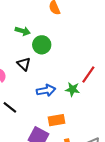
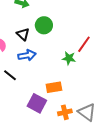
green circle: (42, 45) -> (44, 25), moved
blue arrow: (46, 90) -> (27, 55), moved

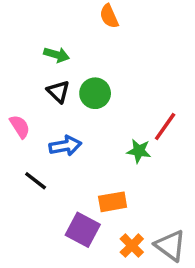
black triangle: (23, 34) -> (58, 91), moved
orange cross: (65, 112) -> (132, 246), turned -32

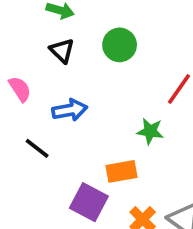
green circle: (95, 93) -> (120, 45), moved
green star: (139, 151) -> (150, 131), moved

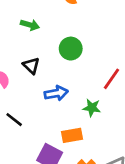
black triangle: (62, 51) -> (31, 66), moved
blue arrow: (70, 110) -> (56, 93), moved

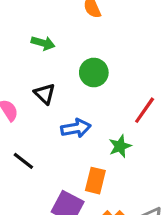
green star: (92, 108) -> (120, 146), turned -30
orange rectangle: (72, 135) -> (95, 181), turned -66

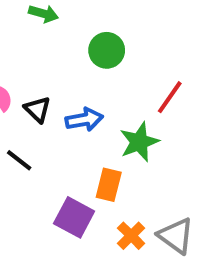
black triangle: (45, 94) -> (37, 109), moved
green star: (120, 146) -> (139, 142), size x1.4

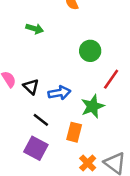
green circle: (107, 50) -> (90, 51), moved
black line: (19, 160) -> (41, 120), moved
purple square: (74, 217) -> (36, 148), moved

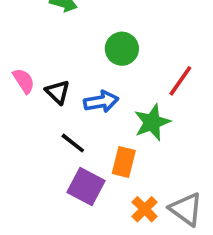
green circle: (90, 51) -> (122, 49), moved
purple square: (36, 148) -> (86, 187), moved

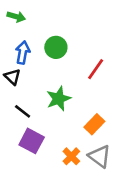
blue arrow: (101, 102) -> (23, 52), moved, turned -70
green star: (152, 122) -> (58, 99), moved
orange rectangle: (124, 162) -> (94, 124), moved, turned 30

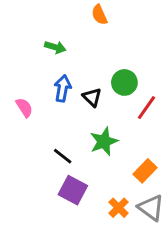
green circle: (56, 47) -> (124, 82), moved
black triangle: (12, 77) -> (92, 97), moved

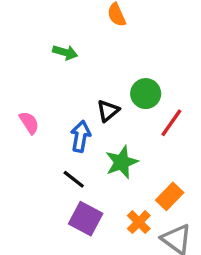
blue arrow: (63, 88) -> (81, 136), moved
black triangle: (92, 97) -> (108, 111), turned 36
orange cross: (119, 208) -> (139, 222), moved

